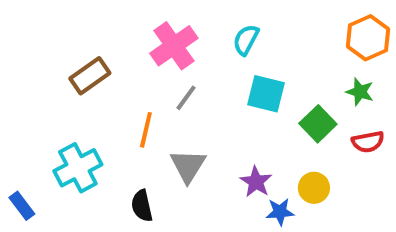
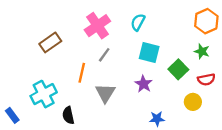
purple star: (256, 182) -> (143, 84), moved
yellow circle: (314, 188) -> (193, 102), moved
black semicircle: (142, 206) -> (68, 115), moved

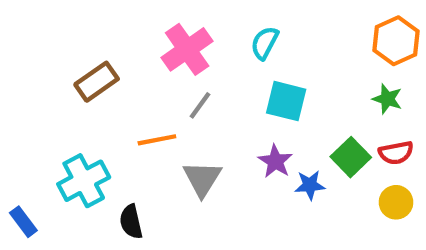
green square: (178, 69) -> (351, 157), moved
orange line: (82, 73) -> (157, 140), turned 66
yellow circle: (193, 102) -> (396, 202), moved
blue star: (157, 119) -> (310, 185), moved

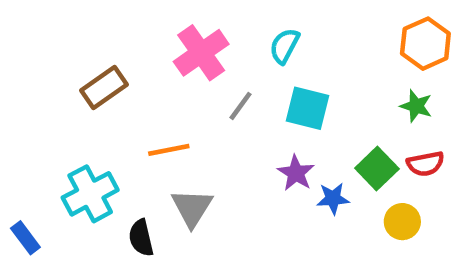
gray line: (200, 105) -> (240, 106), moved
gray triangle: (202, 179) -> (192, 208), moved
yellow circle: (396, 202) -> (402, 222), moved

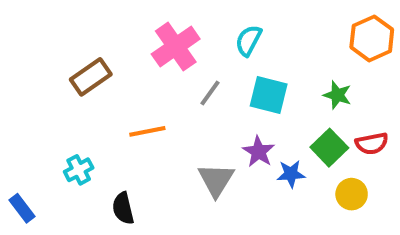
green star: (416, 106) -> (337, 95), moved
cyan cross: (90, 194) -> (79, 170), size x0.6
gray triangle: (192, 208) -> (216, 180), moved

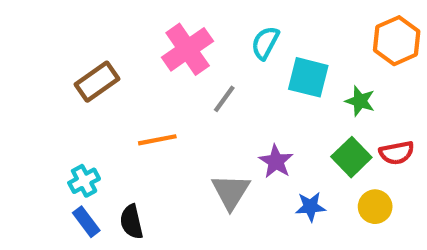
cyan square: (269, 95) -> (308, 77), moved
blue star: (291, 174) -> (310, 207), moved
blue rectangle: (22, 208) -> (86, 222), moved

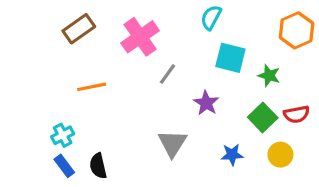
cyan semicircle: (265, 43) -> (211, 17), moved
brown rectangle: (97, 82) -> (79, 29), moved
orange line: (157, 140) -> (92, 87), moved
purple star: (276, 161) -> (206, 103), moved

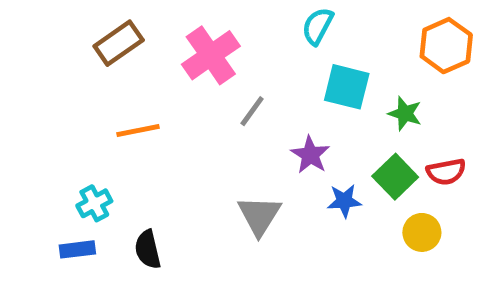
blue star: (232, 155) -> (344, 201), moved
blue rectangle: (64, 166) -> (77, 249), moved, turned -60

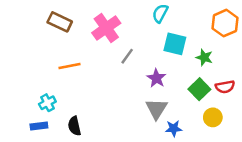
brown rectangle: (119, 43) -> (60, 22), turned 60
blue star: (344, 201) -> (174, 128), moved
gray triangle: (259, 215) -> (156, 109), moved

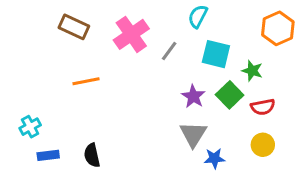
gray line: (127, 56) -> (169, 51), moved
red semicircle: (225, 87) -> (263, 107), moved
green square: (199, 89) -> (230, 95), moved
cyan cross: (47, 103) -> (30, 127), moved

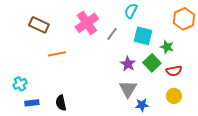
brown rectangle: (74, 27) -> (39, 25), moved

